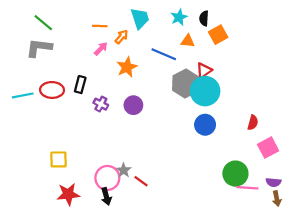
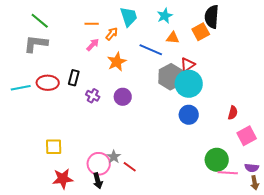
black semicircle: (204, 18) -> (212, 17), moved, size x1.6

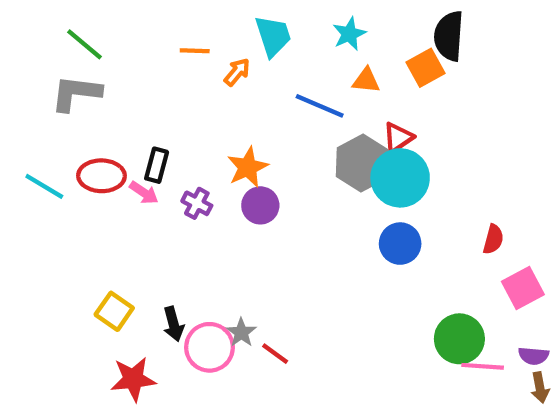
pink arrow: (93, 45) -> (144, 193), moved, turned 80
orange star: (117, 62) -> (248, 167), moved
cyan line: (21, 88) -> (44, 186), turned 42
yellow square: (54, 147) -> (114, 311), turned 36
black arrow: (98, 181) -> (173, 324), moved

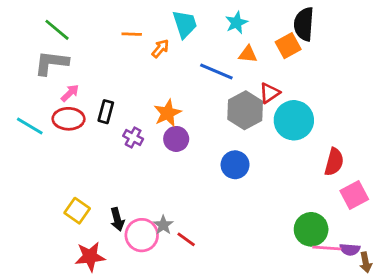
cyan circle: (400, 178) -> (294, 120), moved
pink arrow: (144, 193) -> (70, 93), moved, turned -78
red semicircle: (493, 239) -> (334, 162), size x1.4
blue circle: (400, 244) -> (235, 165), moved
purple semicircle: (534, 356) -> (350, 249), moved

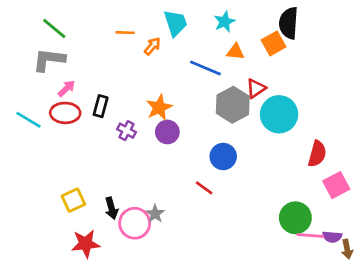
yellow square: (77, 211) -> (73, 200), turned 30
red line: (186, 239) -> (204, 188), moved

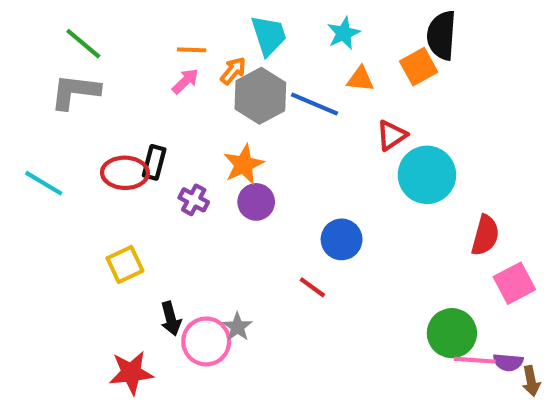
pink arrow: (67, 88) -> (185, 81), moved
gray hexagon: (233, 105) -> (260, 96), moved
red ellipse: (65, 113) -> (125, 173), moved
yellow square: (73, 200) -> (125, 264), moved

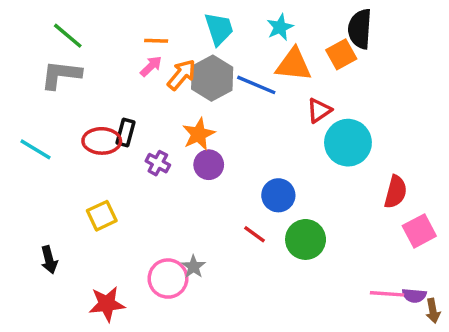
orange arrow: (233, 71) -> (182, 75), moved, size x1.4
orange triangle: (360, 79) -> (294, 65), size x1.6
black arrow: (171, 319) -> (49, 260), moved
green circle: (452, 333) -> (306, 239), moved

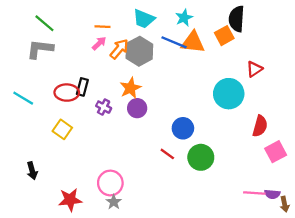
cyan trapezoid: (219, 29) -> (144, 19), turned 130
blue line: (256, 85) -> (174, 42), moved
red triangle: (319, 110) -> (254, 69), moved
yellow square: (102, 216) -> (62, 129), moved, turned -30
gray star: (193, 267) -> (114, 202), moved

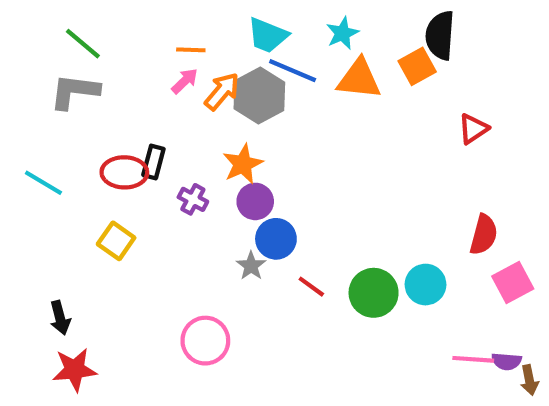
blue line: (174, 42) -> (293, 71), moved
cyan circle: (229, 94) -> (425, 285), moved, size x0.7
blue circle: (183, 128) -> (276, 239), moved
red star: (70, 200) -> (75, 370), moved
gray star: (114, 202) -> (251, 266), moved

